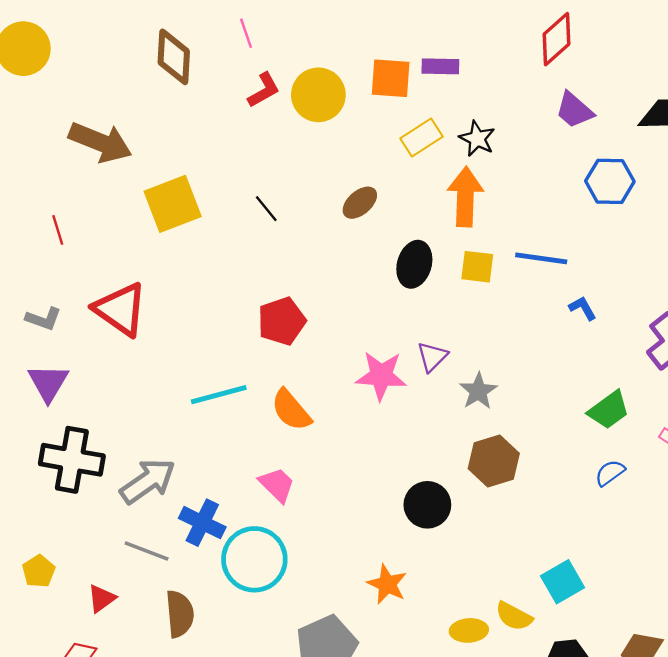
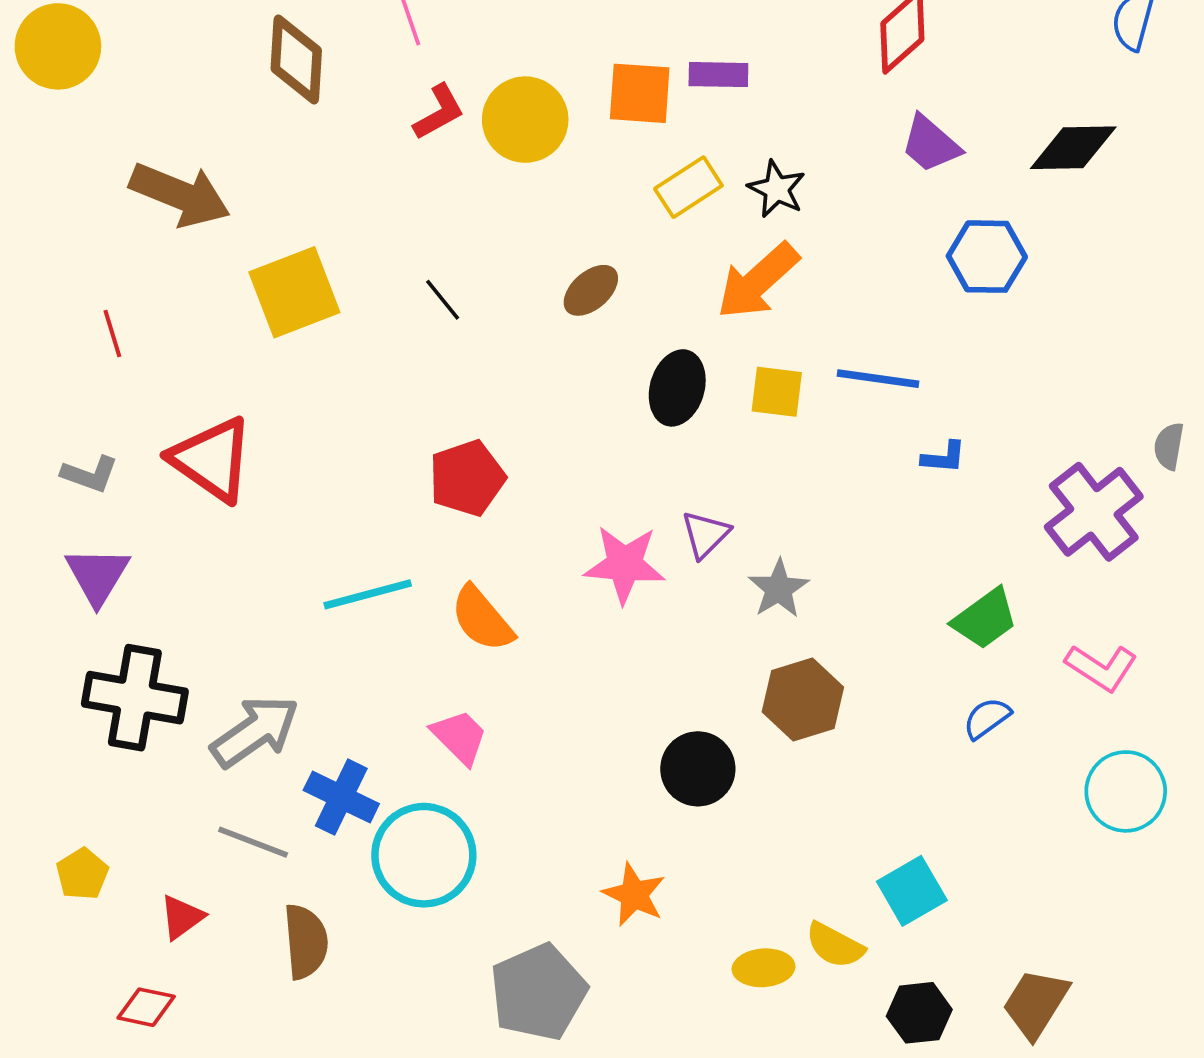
orange arrow: (465, 197) -> (758, 281), turned -134
blue L-shape: (583, 308) -> (944, 457), turned 124

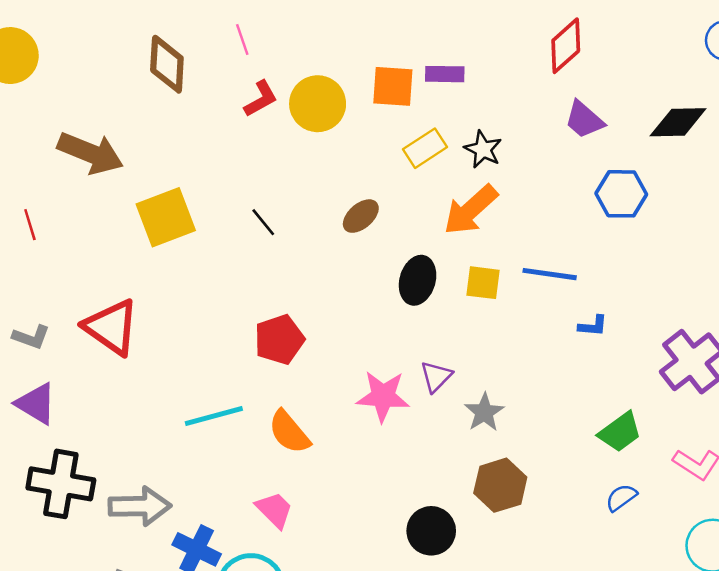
red line: (112, 334) -> (30, 225), moved
purple triangle: (97, 576) -> (36, 404), turned -30
gray arrow: (255, 731) -> (140, 506), turned 34

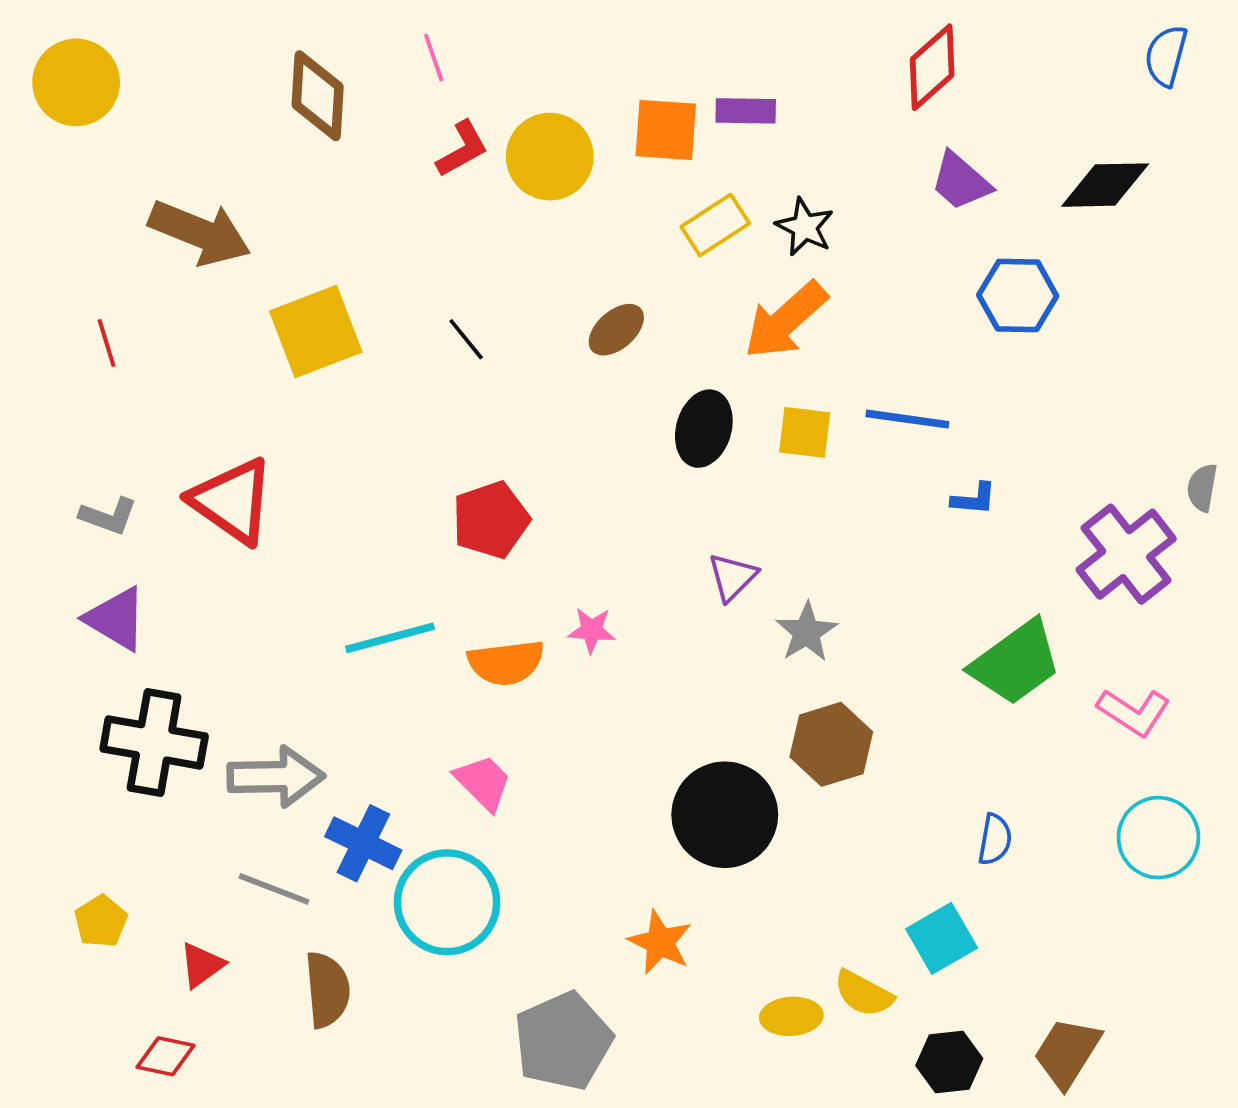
pink star: (383, 396) -> (592, 630), moved, size x0.6
orange semicircle: (289, 432) -> (506, 663), turned -57
green trapezoid: (620, 432) -> (1016, 663), size x1.4
blue semicircle: (621, 498) -> (995, 839), moved, turned 136
black circle: (431, 531) -> (725, 815), size x1.4

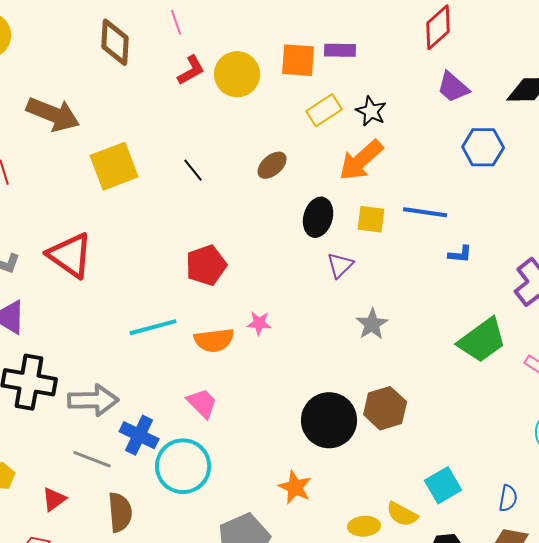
purple triangle: (732, 577) -> (340, 265), moved
brown hexagon: (831, 744) -> (385, 408), moved
blue semicircle: (995, 839) -> (508, 498), moved

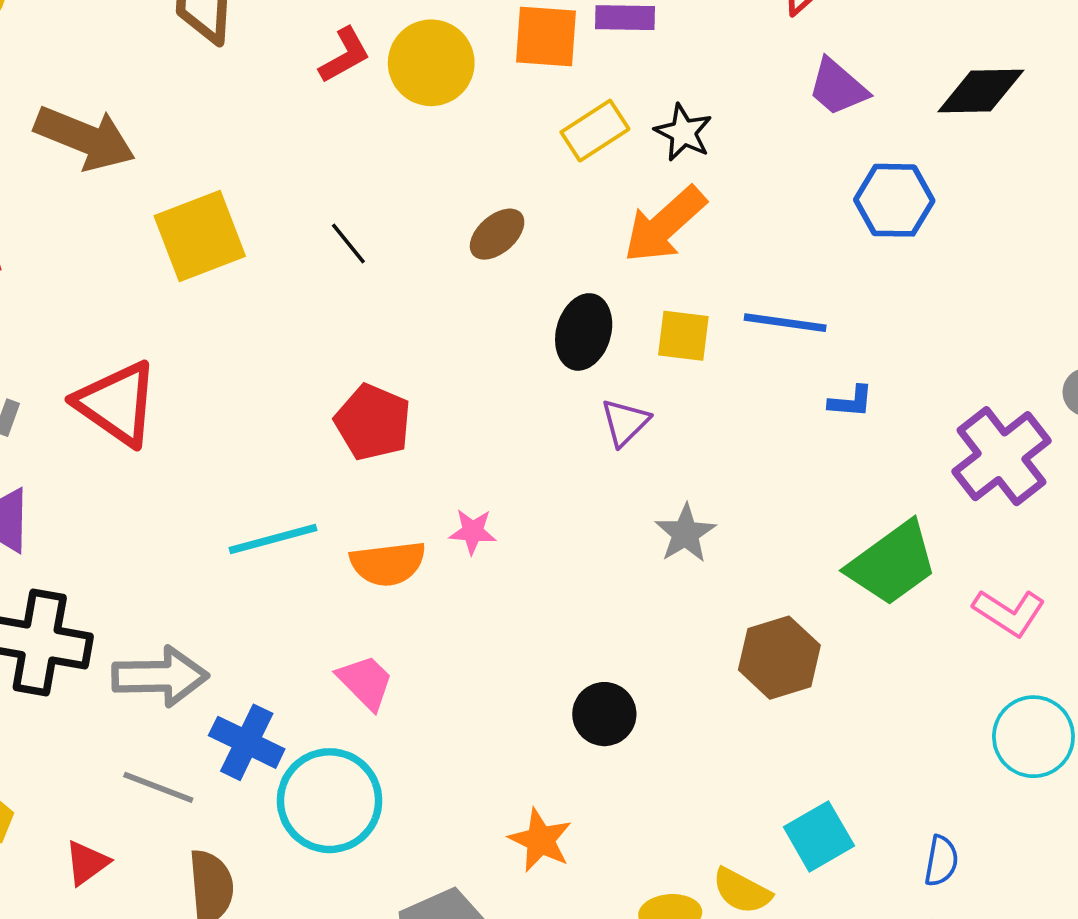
red pentagon: (206, 265) -> (373, 422), turned -30
brown hexagon: (385, 408) -> (779, 658), moved
black circle: (329, 420) -> (604, 714), size x0.6

